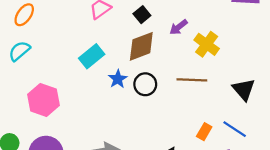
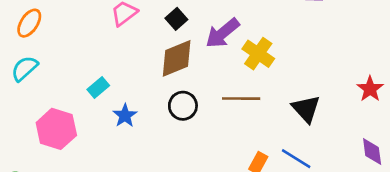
purple arrow: (179, 27) -> (223, 33), size x1.5
cyan rectangle: (92, 56) -> (98, 88), moved, size x0.7
blue star: (118, 79) -> (125, 116), moved

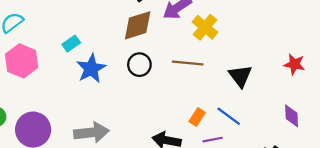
red star: (370, 89) -> (294, 64), turned -30
blue star: (125, 116) -> (91, 69), size x1.5
pink hexagon: (56, 129) -> (22, 61), moved

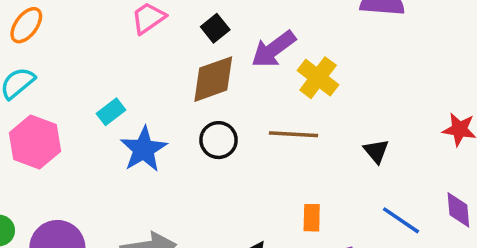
black triangle: (240, 76) -> (376, 151), size x0.7
blue line: (229, 116) -> (401, 220), moved
orange rectangle: (197, 117) -> (312, 218), turned -30

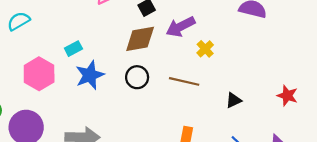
yellow cross: (318, 78) -> (205, 49), size x0.7
pink hexagon: (35, 142) -> (39, 74), moved
black triangle: (376, 151) -> (234, 100), turned 35

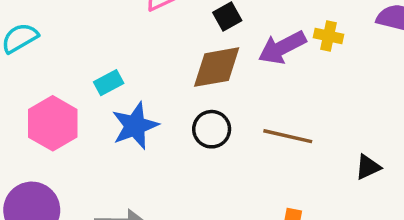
yellow cross: (205, 49) -> (329, 36), moved, turned -35

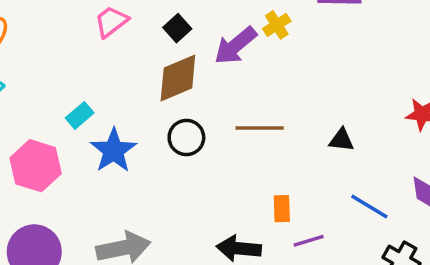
yellow cross: (329, 36) -> (277, 25), turned -32
black triangle: (368, 167) -> (341, 140), turned 44

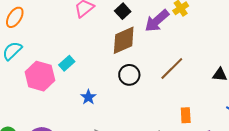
brown line: (260, 128) -> (172, 68), turned -44
blue star: (114, 151) -> (88, 97), moved, size x0.6
pink hexagon: (36, 166) -> (40, 76), moved

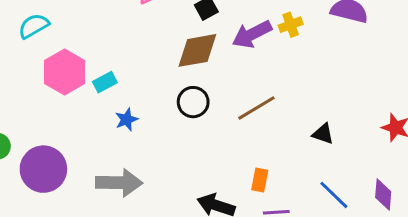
cyan rectangle: (67, 63) -> (105, 82), moved

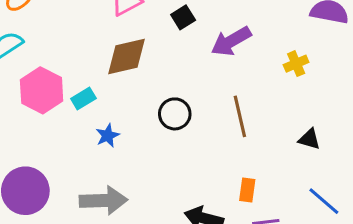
yellow cross: (291, 25) -> (296, 64), moved
brown diamond: (197, 50) -> (126, 57), moved
brown line: (256, 108) -> (240, 116), turned -69

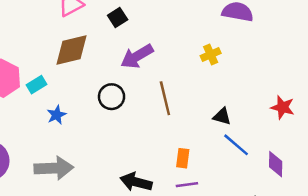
purple arrow: (231, 41) -> (137, 56), moved
orange rectangle: (247, 190) -> (183, 158), moved
blue line: (324, 201) -> (236, 145), moved

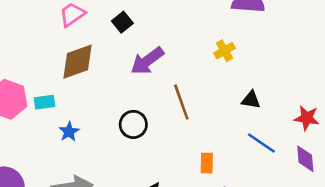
cyan rectangle: (36, 85) -> (44, 102), turned 30
black circle: (112, 97) -> (133, 124), moved
red star: (283, 107) -> (307, 118), moved
black triangle: (222, 116) -> (251, 100), moved

